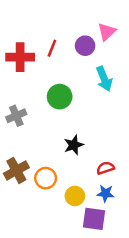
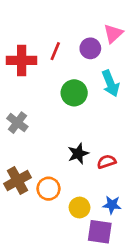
green circle: (60, 97) -> (74, 93), moved
gray cross: (16, 116) -> (17, 123), turned -30
red semicircle: (105, 168) -> (106, 162), moved

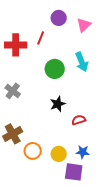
purple circle: (90, 48) -> (59, 18), moved
black star: (78, 154) -> (58, 104), moved
orange circle: (48, 189) -> (33, 151), moved

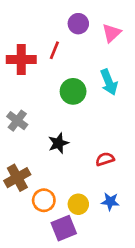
black star: (58, 104) -> (58, 143), moved
purple square: (74, 172) -> (64, 228), moved, turned -30

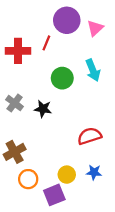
purple circle: (78, 24) -> (67, 20), size x1.5
black star: (58, 143) -> (43, 109), moved, turned 30
red semicircle: (105, 159) -> (89, 136), size x1.5
orange circle: (44, 200) -> (28, 179), moved

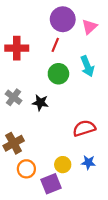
red line: (46, 43) -> (55, 45), moved

